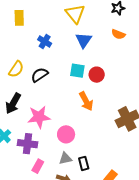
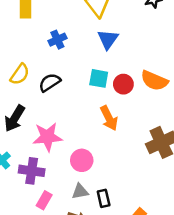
orange semicircle: (118, 34) -> (154, 81), moved, size x1.5
blue cross: (45, 42) -> (57, 40), turned 32

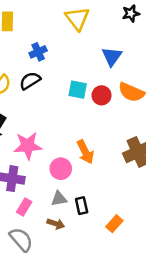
blue triangle: (108, 39) -> (112, 56), moved
black semicircle: (50, 82) -> (30, 81), moved
orange arrow: (109, 118) -> (85, 152), moved

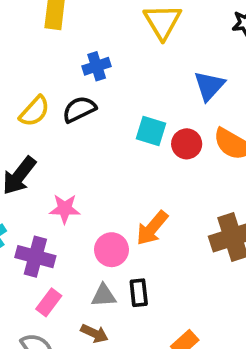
pink star: (28, 146) -> (65, 209), size x0.7
orange arrow: (85, 152) -> (152, 228), turned 60
black rectangle: (82, 206) -> (139, 293), moved

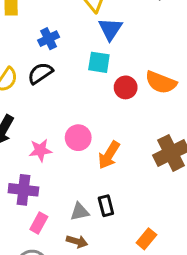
blue triangle: (209, 86) -> (110, 29), moved
cyan square: (151, 131) -> (99, 62), moved
pink circle: (112, 250) -> (78, 138), moved

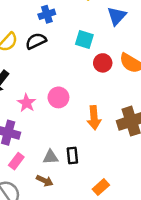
blue triangle: (110, 29) -> (117, 16), moved
pink star: (40, 150) -> (27, 103), turned 30
orange arrow: (109, 155) -> (94, 118), moved, turned -45

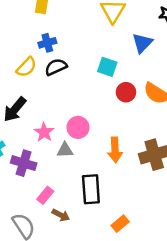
blue cross: (47, 14) -> (47, 43), moved
black rectangle: (72, 155) -> (91, 189), size x1.6
gray triangle: (51, 157) -> (65, 150), moved
pink rectangle: (16, 161) -> (45, 195), moved

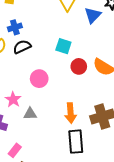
blue triangle: (142, 43) -> (93, 15), moved
pink circle: (78, 127) -> (39, 79), moved
black rectangle: (91, 189) -> (76, 142), moved

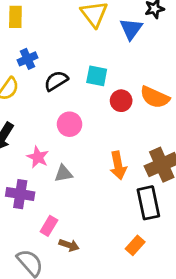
black semicircle: (22, 47) -> (56, 81), moved
black rectangle: (76, 142) -> (148, 203), moved

